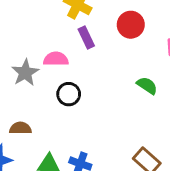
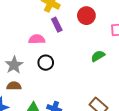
gray star: (25, 73) -> (14, 65), moved
green semicircle: (147, 86) -> (98, 56), turned -64

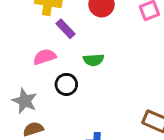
green semicircle: (98, 56) -> (94, 60), moved, turned -136

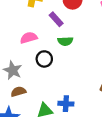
purple rectangle: (65, 29) -> (56, 19), moved

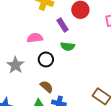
brown semicircle: (18, 92) -> (47, 87), moved, turned 48

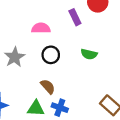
green semicircle: (68, 46) -> (89, 54), moved

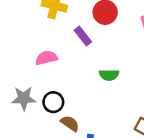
black circle: (51, 55) -> (53, 102), moved
gray star: (15, 57) -> (24, 98), turned -30

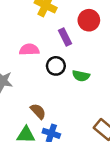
black circle: (53, 102) -> (56, 66), moved

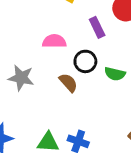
brown semicircle: (38, 111) -> (68, 83), moved

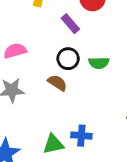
pink semicircle: (54, 41) -> (15, 51), moved

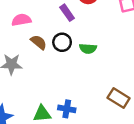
pink semicircle: (15, 51) -> (21, 20), moved
brown semicircle: (57, 83) -> (39, 42), moved

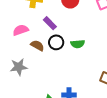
purple rectangle: (67, 13) -> (50, 23), moved

